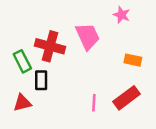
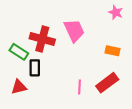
pink star: (122, 15) -> (116, 12), moved
green rectangle: (22, 61) -> (19, 52), turned -30

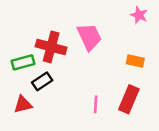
green rectangle: (19, 52) -> (23, 62), turned -48
black rectangle: (35, 68) -> (42, 81), turned 56
red rectangle: (107, 83) -> (129, 99), turned -30

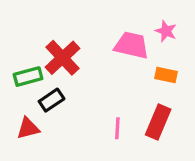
pink star: (139, 15) -> (166, 31), moved
pink trapezoid: (89, 37) -> (131, 45), moved, turned -52
red cross: (51, 47) -> (63, 58), turned 32

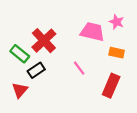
green rectangle: (28, 77) -> (20, 54), turned 54
red triangle: (28, 128) -> (20, 90), turned -35
pink line: (117, 128) -> (79, 68), moved, turned -40

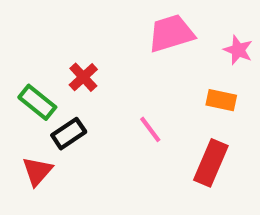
pink star: (117, 22) -> (238, 50), moved
pink trapezoid: (92, 32) -> (171, 33), moved, turned -30
red cross: (44, 41) -> (83, 77), size x0.6

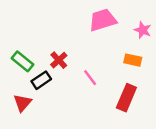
red cross: (83, 77) -> (59, 60), moved

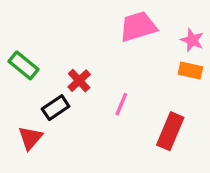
orange rectangle: (133, 60) -> (190, 70), moved
green rectangle: (22, 61) -> (23, 65), moved
pink line: (90, 78) -> (121, 104), turned 60

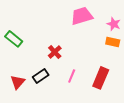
red cross: (79, 81) -> (55, 52), moved
pink line: (121, 104) -> (72, 76), moved
black rectangle: (56, 108) -> (41, 76), moved

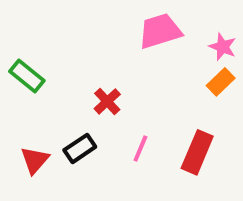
orange rectangle: (113, 42) -> (221, 82), turned -56

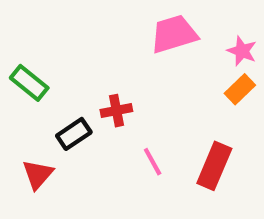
red cross: (107, 101) -> (116, 111), turned 32
black rectangle: (80, 148) -> (74, 134), moved
pink line: (140, 148) -> (153, 162), turned -52

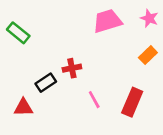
pink star: (242, 51) -> (149, 18), moved
green rectangle: (29, 83) -> (18, 33), moved
red triangle: (38, 174) -> (23, 107), turned 48

